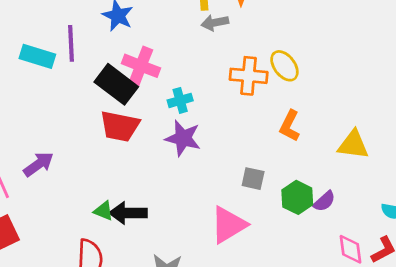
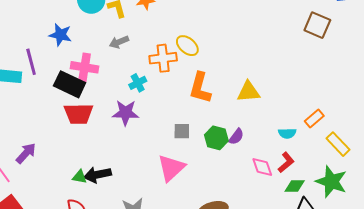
gray arrow: (215, 23) -> (119, 42), moved
cyan cross: (180, 100) -> (138, 83), moved
orange L-shape: (290, 126) -> (200, 88), size x1.4

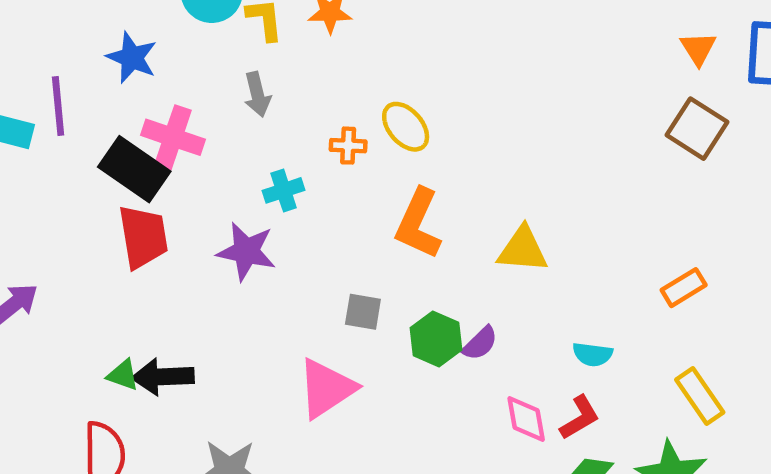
gray arrow: (119, 42) -> (257, 94), turned -90
orange cross: (163, 58) -> (348, 146), size x0.6
red trapezoid: (79, 114) -> (143, 237), turned -108
orange rectangle: (314, 119) -> (684, 288), moved

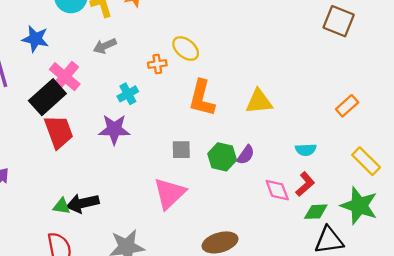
gray arrow: (257, 94) -> (105, 46), turned 90
pink cross: (173, 137) -> (65, 77), turned 32
black rectangle: (134, 169) -> (47, 97), turned -66

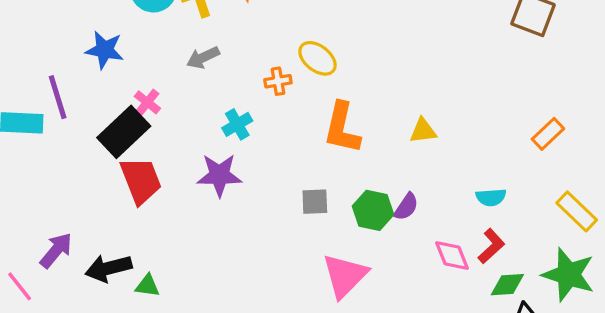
pink cross: (65, 77) -> (147, 102), size x0.6
yellow triangle: (259, 102) -> (423, 131), size x0.7
pink triangle: (170, 193) -> (345, 276), moved
black arrow: (83, 203) -> (108, 268), moved

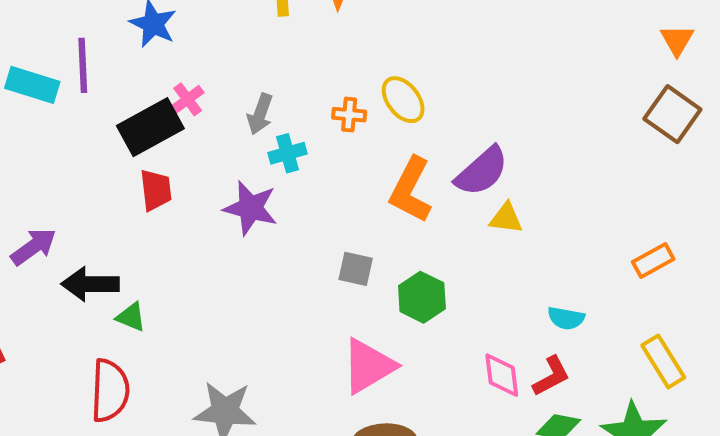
gray arrow: (203, 58) -> (260, 114), moved, turned -60
red trapezoid: (141, 180) -> (156, 190), size x0.7
purple semicircle: (406, 207) -> (482, 171), moved, size x1.6

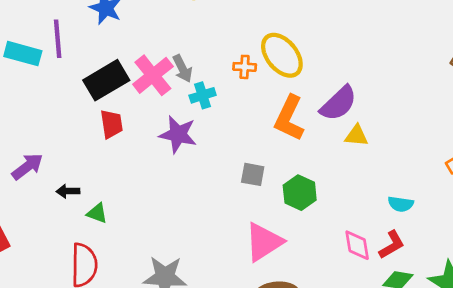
pink cross: (188, 99) -> (153, 75), moved, size x1.8
yellow ellipse: (403, 100) -> (282, 55), size x1.4
gray arrow: (260, 114) -> (182, 69), turned -44
black arrow: (90, 284) -> (68, 191), size x0.6

